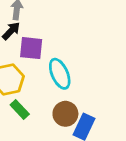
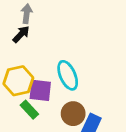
purple square: (31, 48) -> (40, 90), moved

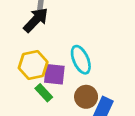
black arrow: (21, 34) -> (36, 20), size x1.5

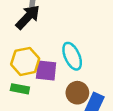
green rectangle: (44, 93) -> (20, 89), moved, turned -36

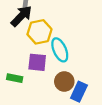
yellow hexagon: (25, 61) -> (39, 32), moved

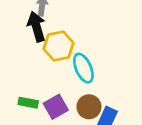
black arrow: (21, 16) -> (36, 27), turned -60
purple square: (37, 62) -> (56, 107), moved, turned -36

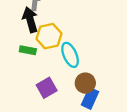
green rectangle: (28, 103) -> (28, 50), moved
brown circle: (89, 107) -> (85, 83), moved

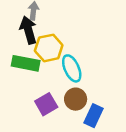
green rectangle: (28, 50) -> (26, 63), size x1.5
brown circle: (85, 83) -> (76, 99), moved

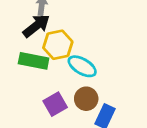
black arrow: (28, 30) -> (36, 26), turned 68
cyan ellipse: (72, 68) -> (82, 66), turned -36

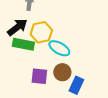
black arrow: (36, 26) -> (17, 27), moved
purple square: (55, 104) -> (39, 76), turned 36

